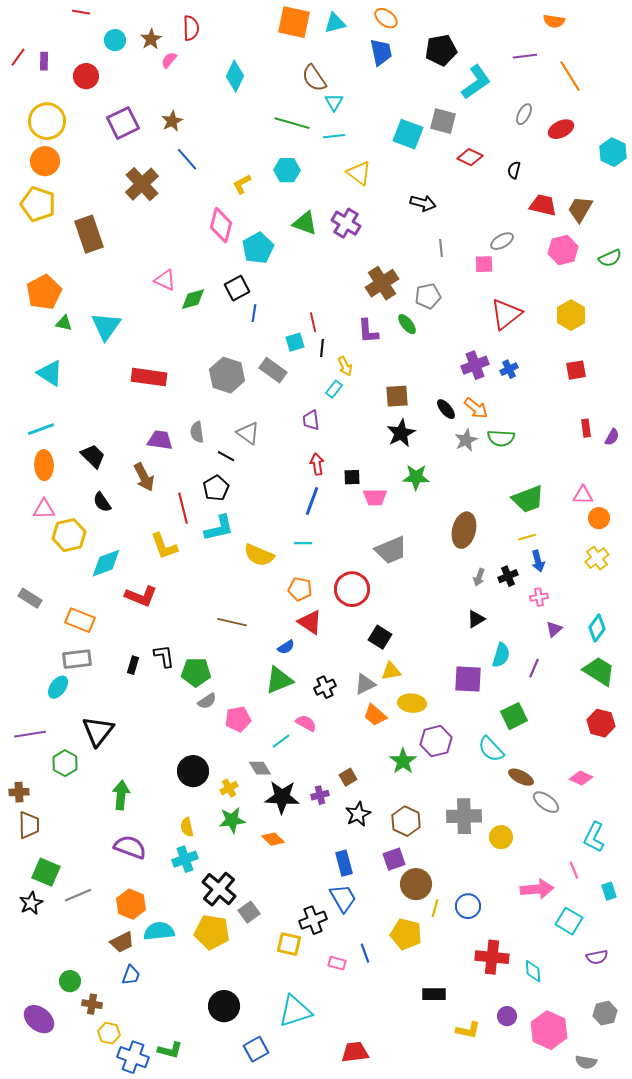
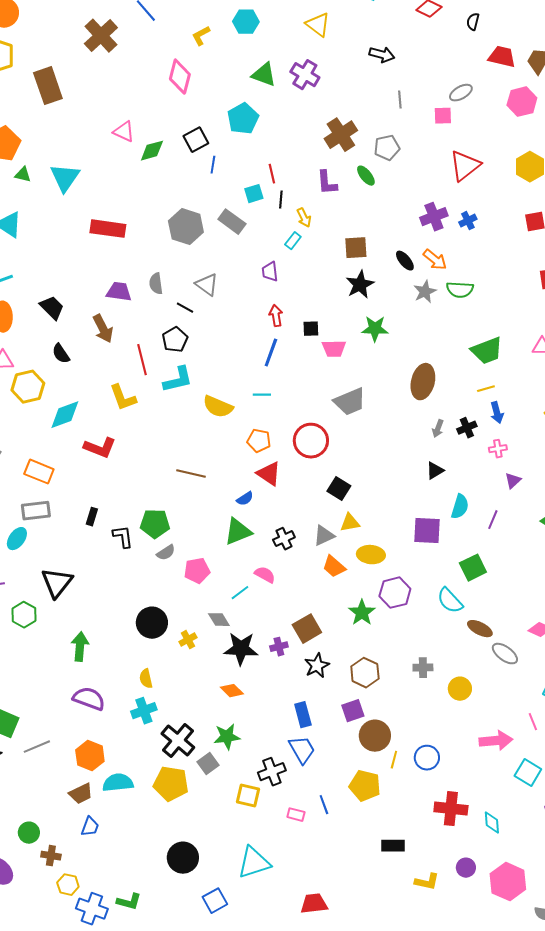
cyan pentagon: (258, 248) -> (243, 119), moved
black L-shape: (164, 656) -> (123, 537), moved
brown square: (348, 777) -> (307, 629), size x1.6
gray cross: (464, 816) -> (423, 668), size x0.6
green star: (232, 820) -> (227, 737), moved

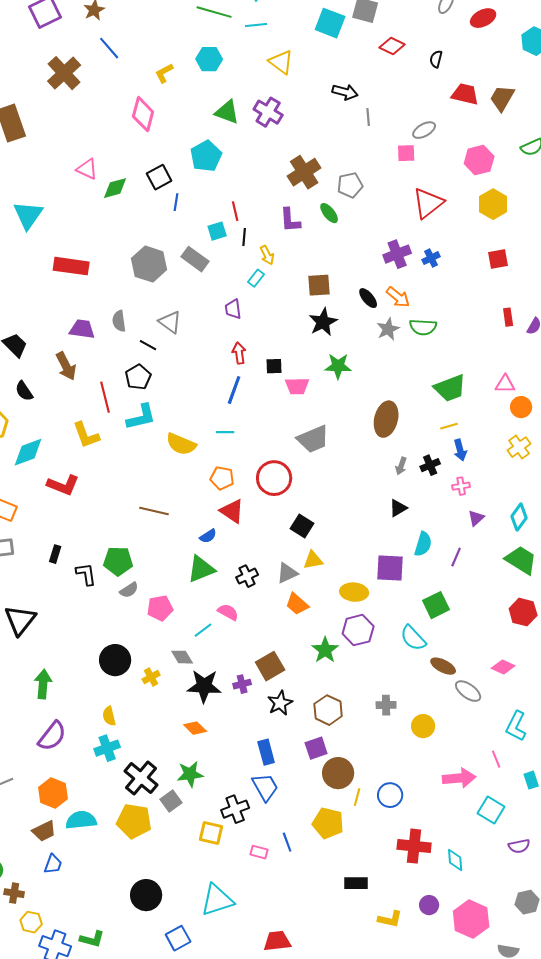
gray line: (400, 100) -> (368, 117), moved
pink hexagon: (522, 102) -> (479, 160), moved
yellow ellipse: (371, 555) -> (354, 592), moved
purple semicircle: (89, 699) -> (52, 736), turned 108

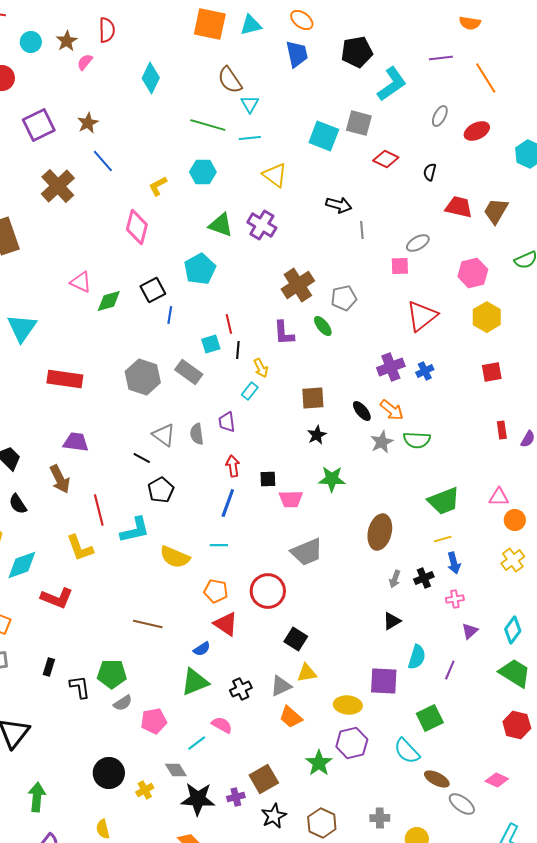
gray semicircle: (119, 321) -> (197, 434), moved
black star: (323, 322) -> (317, 435), size x0.7
black pentagon: (138, 377) -> (161, 490), moved

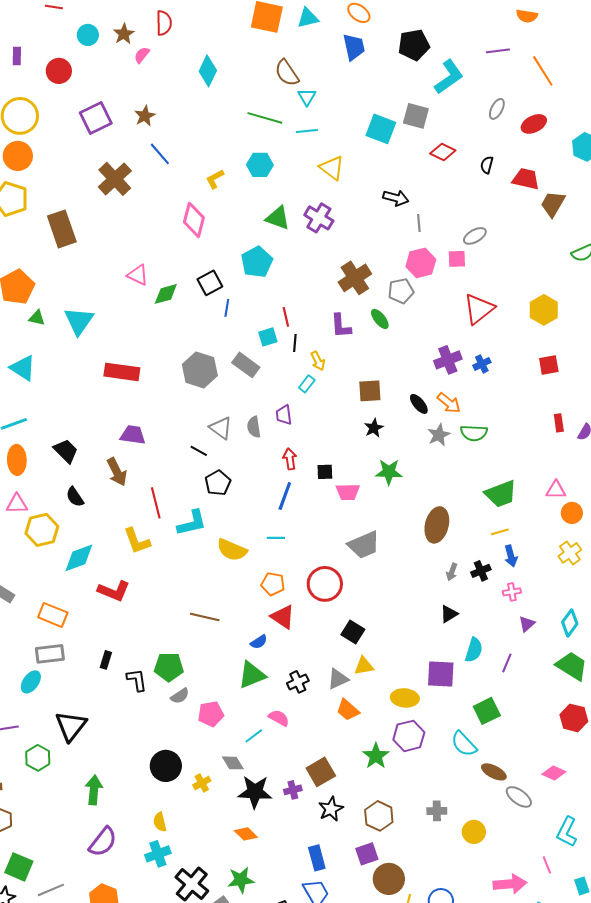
red trapezoid: (459, 207) -> (526, 179), moved
pink hexagon: (473, 273) -> (421, 263), moved

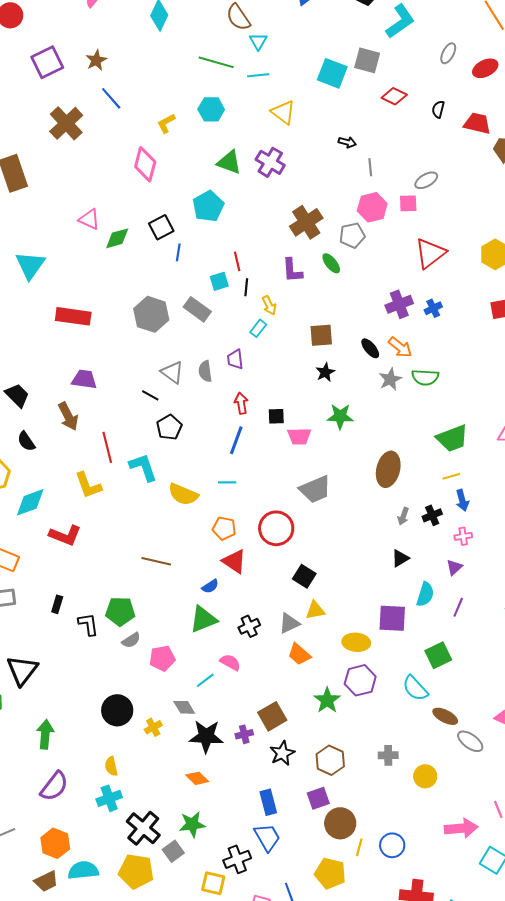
black arrow: (396, 198) -> (347, 142), size x0.7
cyan L-shape: (192, 523) -> (143, 467), turned -96
purple triangle: (527, 624) -> (454, 567), moved

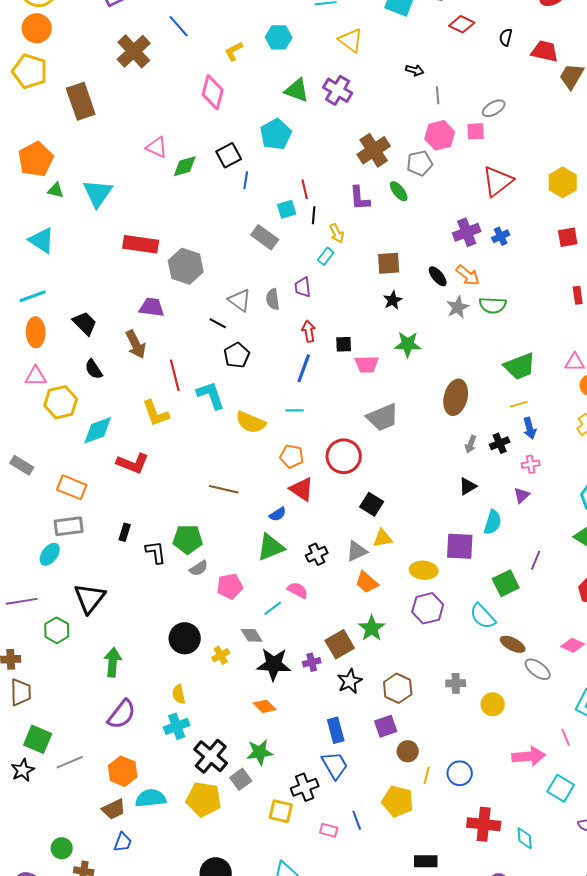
gray hexagon: (151, 314) -> (186, 266), moved
purple line: (458, 607) -> (536, 560), moved
green star: (327, 700) -> (372, 628), moved
brown circle: (340, 823) -> (408, 751), size x0.7

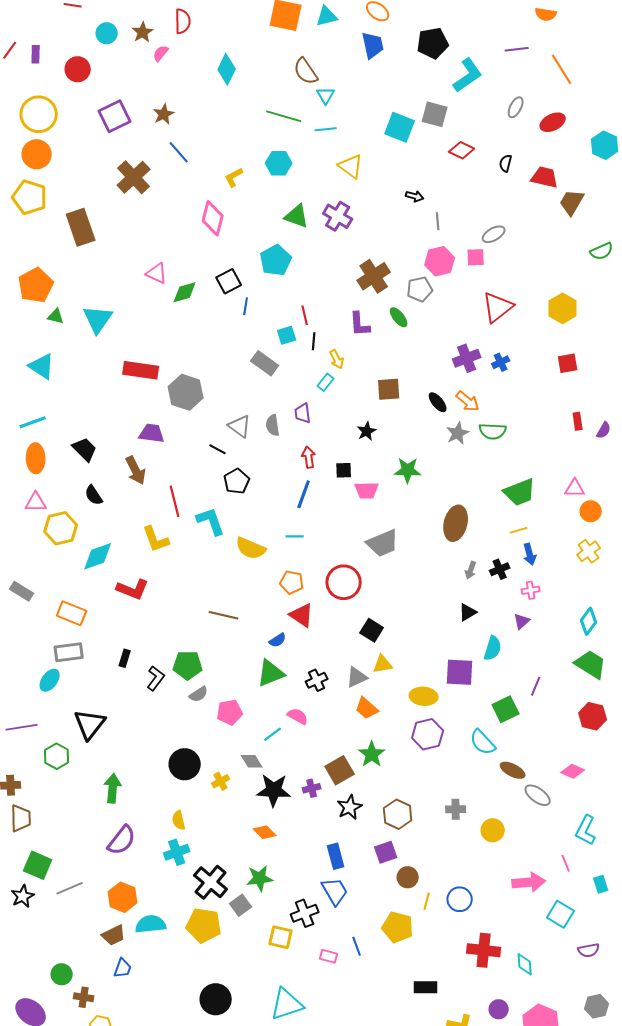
black star: (393, 300) -> (367, 431), moved
black L-shape: (156, 552) -> (156, 678), turned 45

